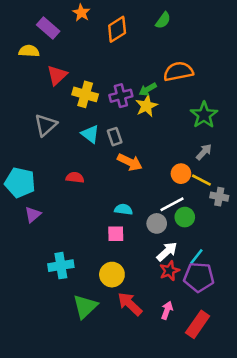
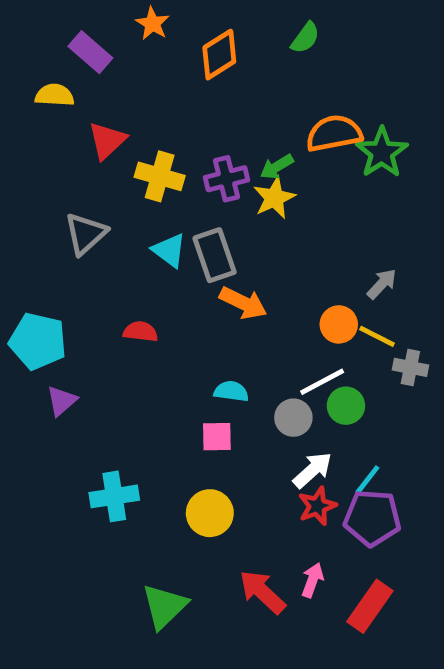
green star: (204, 115) -> (382, 152), moved
gray rectangle: (115, 137) -> (215, 255), size x1.5
red arrow: (130, 304) -> (262, 592), moved
green triangle: (85, 306) -> (164, 606), moved

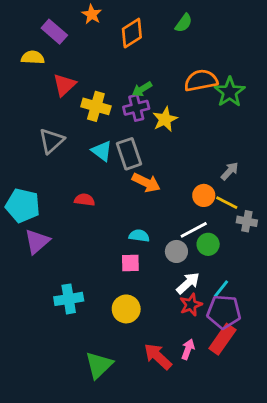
green arrow: (277, 167) -> (142, 89), moved
purple triangle: (62, 401) -> (37, 241), size x1.4
red rectangle: (370, 606) -> (222, 339), moved

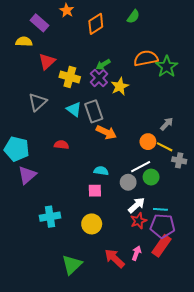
purple cross: (136, 108) -> (99, 78), turned -30
cyan line: (221, 289) -> (160, 209), turned 56

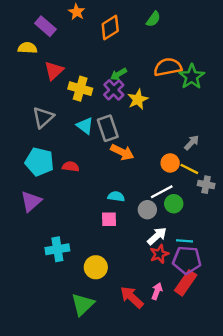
cyan pentagon: (17, 149) -> (39, 162), moved
yellow circle: (92, 224) -> (96, 267), moved

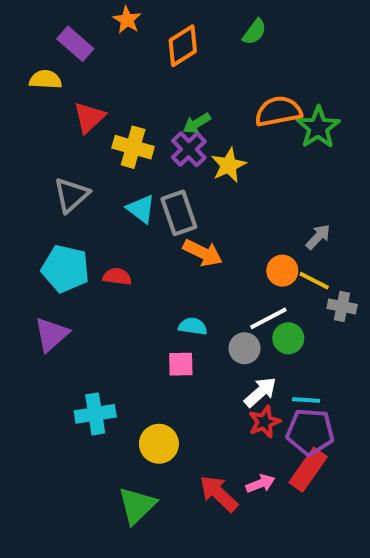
pink arrow: (157, 291) -> (260, 484), turned 49

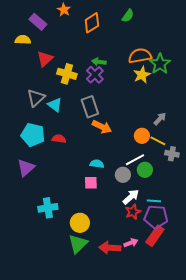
green arrow: (197, 123) -> (99, 62), turned 40
yellow star: (229, 165) -> (142, 75), moved
cyan triangle: (141, 209) -> (55, 105), moved
red arrow: (219, 494) -> (110, 248), turned -40
green triangle: (137, 505) -> (78, 244), moved

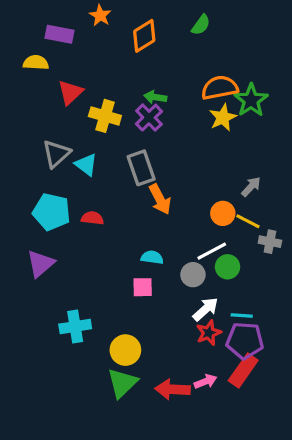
purple rectangle: (38, 22) -> (59, 34), turned -30
orange arrow: (102, 127) -> (160, 199), turned 36

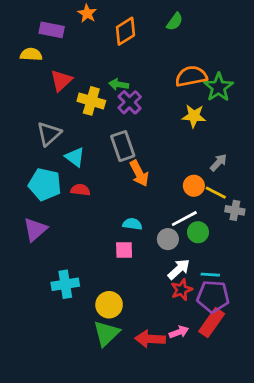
green arrow: (155, 97) -> (119, 85), moved
yellow star: (223, 118) -> (194, 116), moved, turned 30
cyan triangle: (86, 165) -> (75, 157), moved

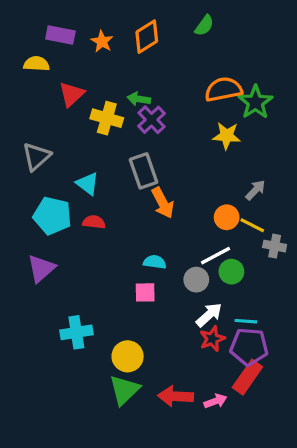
orange star: (87, 13) -> (102, 41), moved
gray triangle: (49, 134) -> (36, 157), moved
pink arrow: (179, 332) -> (215, 401), moved

